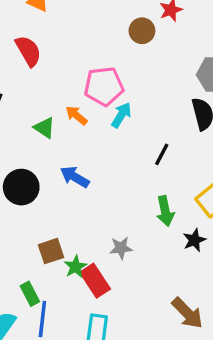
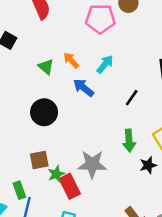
pink pentagon: (104, 86) -> (100, 19), moved
blue arrow: (75, 177) -> (84, 88), moved
black circle: (21, 187) -> (44, 112), moved
gray star: (121, 248) -> (92, 164), size x1.6

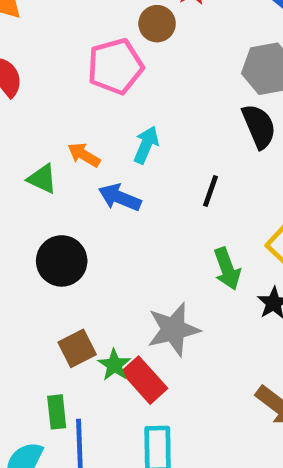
green rectangle: (19, 190) -> (57, 412), turned 30

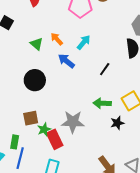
green arrow: (227, 269) -> (102, 103), turned 96

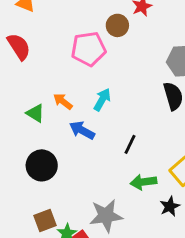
black line: (105, 69) -> (130, 144), moved

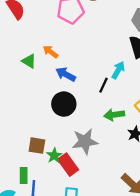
cyan arrow: (102, 100) -> (118, 70), moved
black circle: (42, 165) -> (64, 104), moved
brown square: (45, 221) -> (37, 146), turned 30

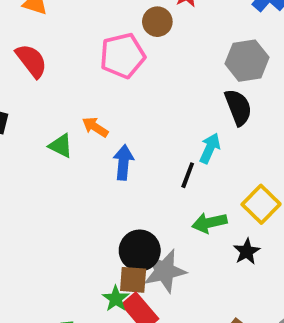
blue arrow: (66, 74) -> (123, 162), turned 72
black circle: (64, 104) -> (140, 251), moved
brown square: (37, 146) -> (133, 280), moved

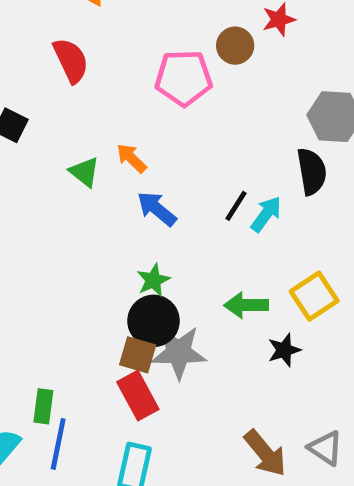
blue arrow: (123, 162) -> (157, 209), turned -68
black line: (188, 175) -> (236, 206), moved
green star: (116, 299) -> (153, 280), moved

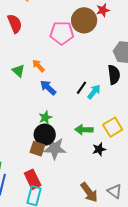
brown circle: (235, 46) -> (84, 20), size x1.6
red rectangle: (138, 396) -> (33, 179), moved

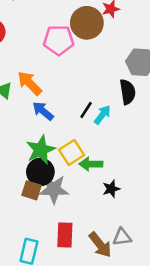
orange arrow: (38, 66) -> (30, 83), size x1.5
green star: (45, 118) -> (41, 150), size x1.6
yellow square: (113, 127) -> (72, 152), moved
red rectangle: (33, 179) -> (65, 235), moved, turned 30
gray triangle: (115, 191) -> (122, 237), moved, turned -42

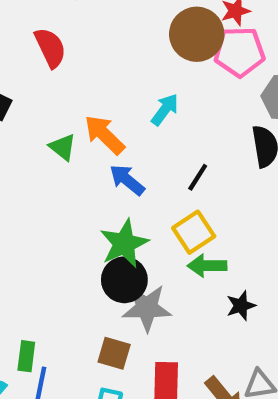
pink pentagon: (59, 40) -> (239, 52), moved
cyan arrow: (102, 115) -> (165, 110), moved
yellow square: (72, 152) -> (194, 232), moved
brown square: (32, 190) -> (114, 353), moved

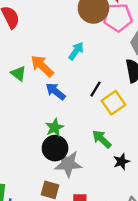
yellow square: (194, 232) -> (114, 103), moved
green star: (124, 244) -> (55, 128), size x0.7
green arrow: (207, 266) -> (102, 139), turned 45

